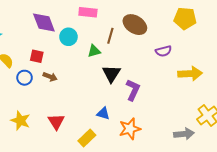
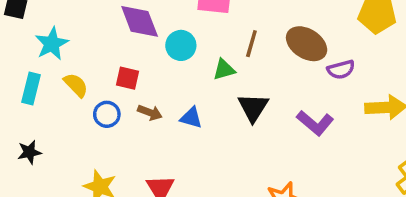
brown ellipse: (135, 25) -> (307, 44), moved
purple L-shape: (133, 90) -> (315, 123), moved, turned 105
blue triangle: (103, 113) -> (191, 118), moved

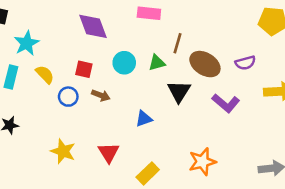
brown ellipse: (307, 44) -> (205, 64), moved
cyan circle: (181, 45) -> (124, 63), moved
blue triangle: (191, 118) -> (144, 119), moved, turned -36

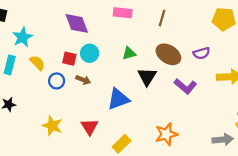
brown line: (178, 43) -> (162, 18), moved
cyan circle: (124, 63) -> (90, 53), moved
blue triangle: (144, 119) -> (118, 99), size x1.6

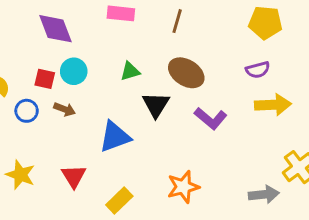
purple semicircle: (201, 53) -> (258, 70), moved

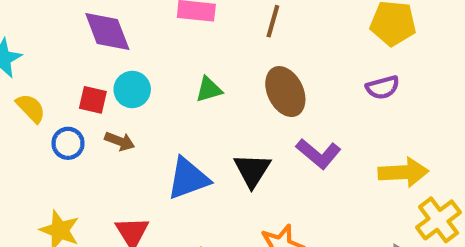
brown ellipse: (186, 73) -> (285, 92), turned 32
black triangle: (156, 105) -> (252, 170), moved
yellow arrow: (273, 105) -> (403, 172), moved

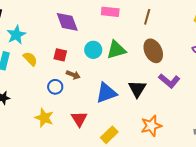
cyan circle: (132, 89) -> (93, 50), moved
green triangle: (209, 89) -> (116, 50), size x1.5
blue circle: (68, 143) -> (55, 87), moved

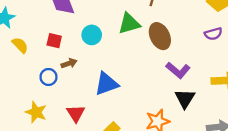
green triangle: (116, 50) -> (129, 24), moved
brown arrow: (73, 75) -> (69, 63), turned -40
black triangle: (137, 89) -> (185, 99), moved

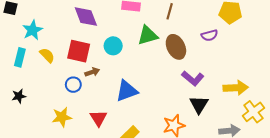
purple semicircle: (213, 34) -> (209, 35), moved
red square: (54, 41) -> (79, 51), size x1.6
yellow star: (36, 112) -> (62, 117), turned -30

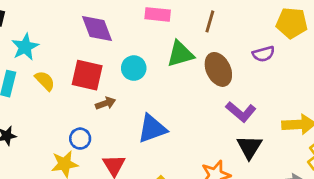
blue circle: (73, 85) -> (80, 139), moved

